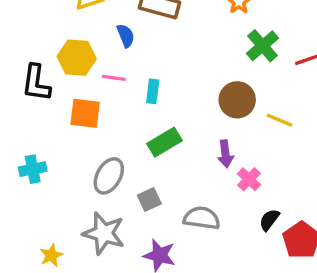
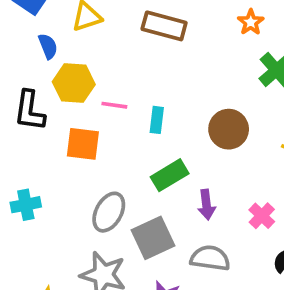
blue semicircle: (126, 36) -> (48, 46), moved
brown circle: (237, 100) -> (229, 129), moved
purple arrow: (225, 154) -> (206, 205), moved
gray square: (149, 200) -> (153, 238), size x1.6

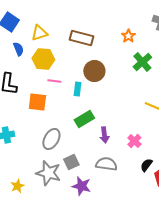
yellow hexagon: (74, 83) -> (43, 59), moved
brown circle: (229, 129) -> (94, 71), moved
gray square: (153, 238) -> (71, 162), moved, size x0.7

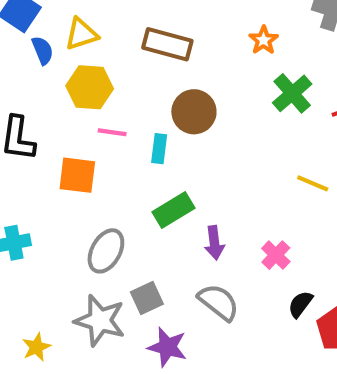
blue semicircle: (18, 49) -> (43, 50), moved
gray semicircle: (106, 164) -> (219, 302), turned 30

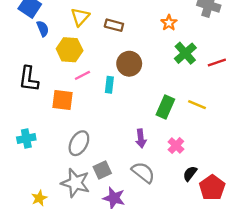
yellow triangle: (81, 34) -> (80, 17), moved, turned -30
brown rectangle: (167, 44) -> (114, 25), size x0.7
pink line: (112, 132) -> (82, 75), turned -35
green rectangle: (174, 210) -> (165, 107), moved, turned -35

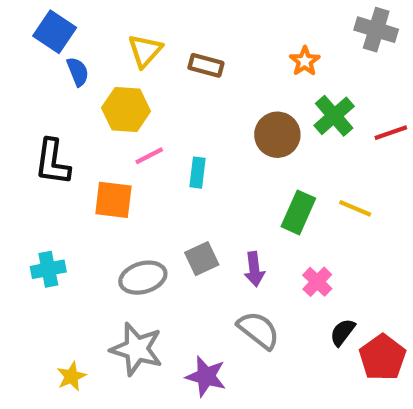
brown circle: (129, 64) -> (277, 135), moved
gray ellipse: (79, 143) -> (143, 278), turned 45
gray square: (102, 170) -> (202, 259), moved

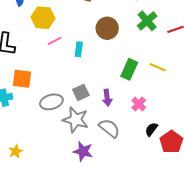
brown circle: (277, 135) -> (107, 28), moved
orange square: (113, 200) -> (22, 79), moved
gray star: (137, 349) -> (76, 120), moved

